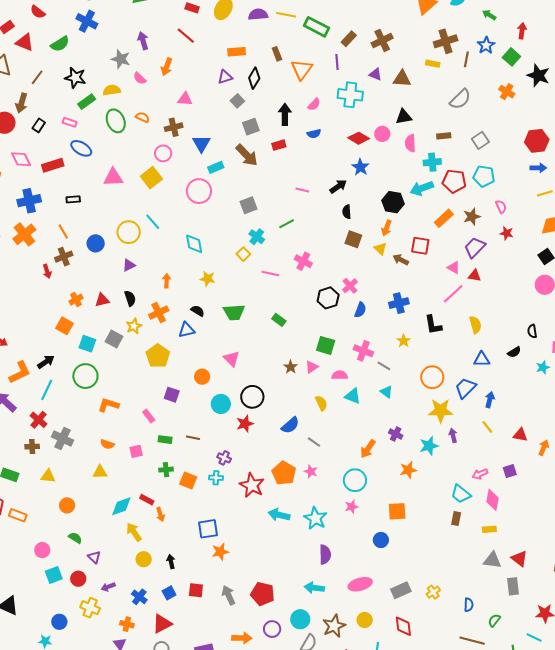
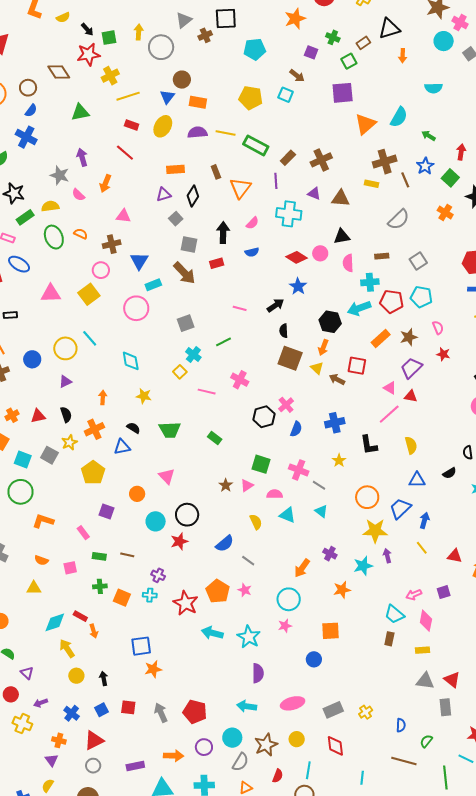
brown line: (466, 59) -> (405, 180), turned -35
gray square: (251, 127) -> (189, 245), turned 30
brown square: (353, 239) -> (290, 358), size x1.4

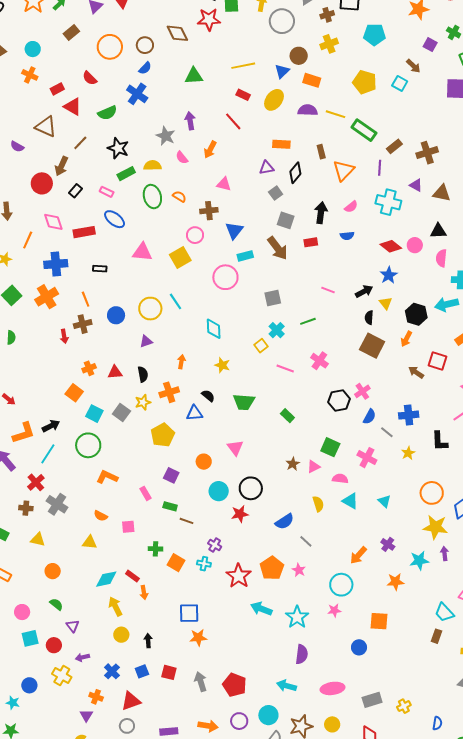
yellow cross: (110, 76) -> (329, 44), moved
yellow triangle: (317, 368) -> (386, 303), moved
gray line: (319, 485) -> (387, 432), moved
green rectangle: (99, 556) -> (170, 506), moved

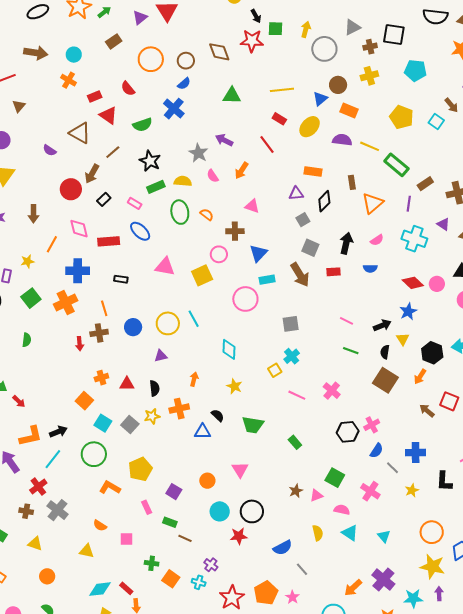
purple arrow: (190, 121) -> (224, 140), turned -60
green line: (308, 321) -> (351, 351), moved, turned 35
yellow pentagon: (163, 435) -> (140, 469), moved
purple cross: (388, 544) -> (383, 579), size x1.6

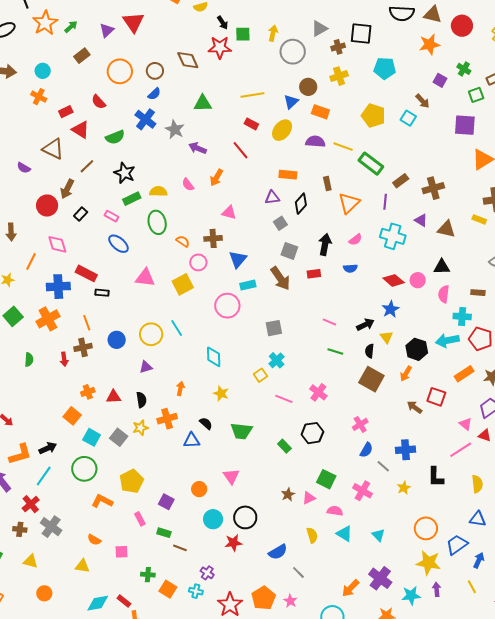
gray star: (198, 153) -> (175, 129), moved
orange semicircle: (207, 214) -> (183, 241), moved
red rectangle: (109, 241) -> (86, 273), moved, turned 35
green semicircle: (27, 340) -> (29, 360), moved
black hexagon: (348, 432) -> (312, 433), moved

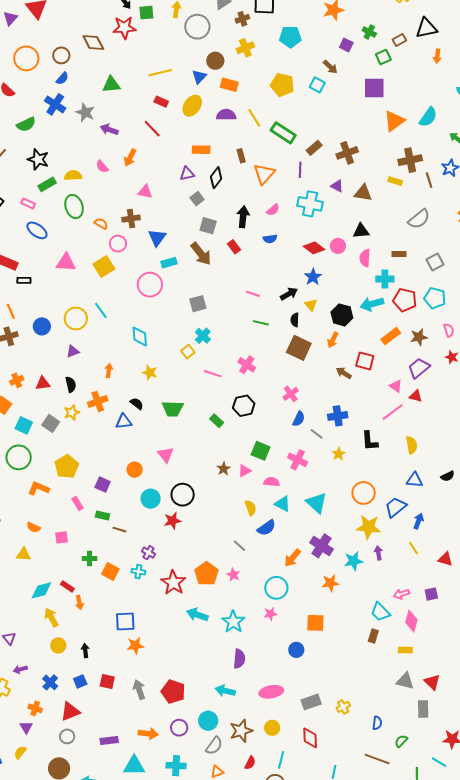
yellow line: (343, 147) -> (254, 118), turned 42
red rectangle: (314, 274) -> (234, 247), turned 64
cyan triangle: (378, 535) -> (317, 503), size x1.6
blue semicircle: (278, 552) -> (266, 528), moved

